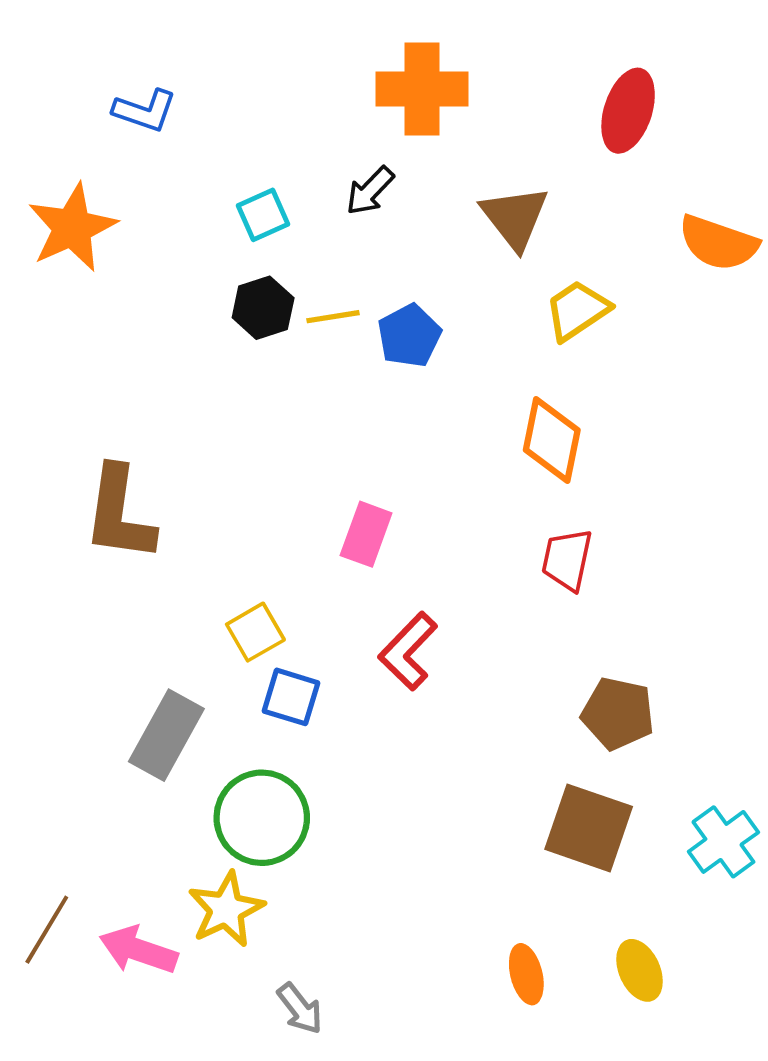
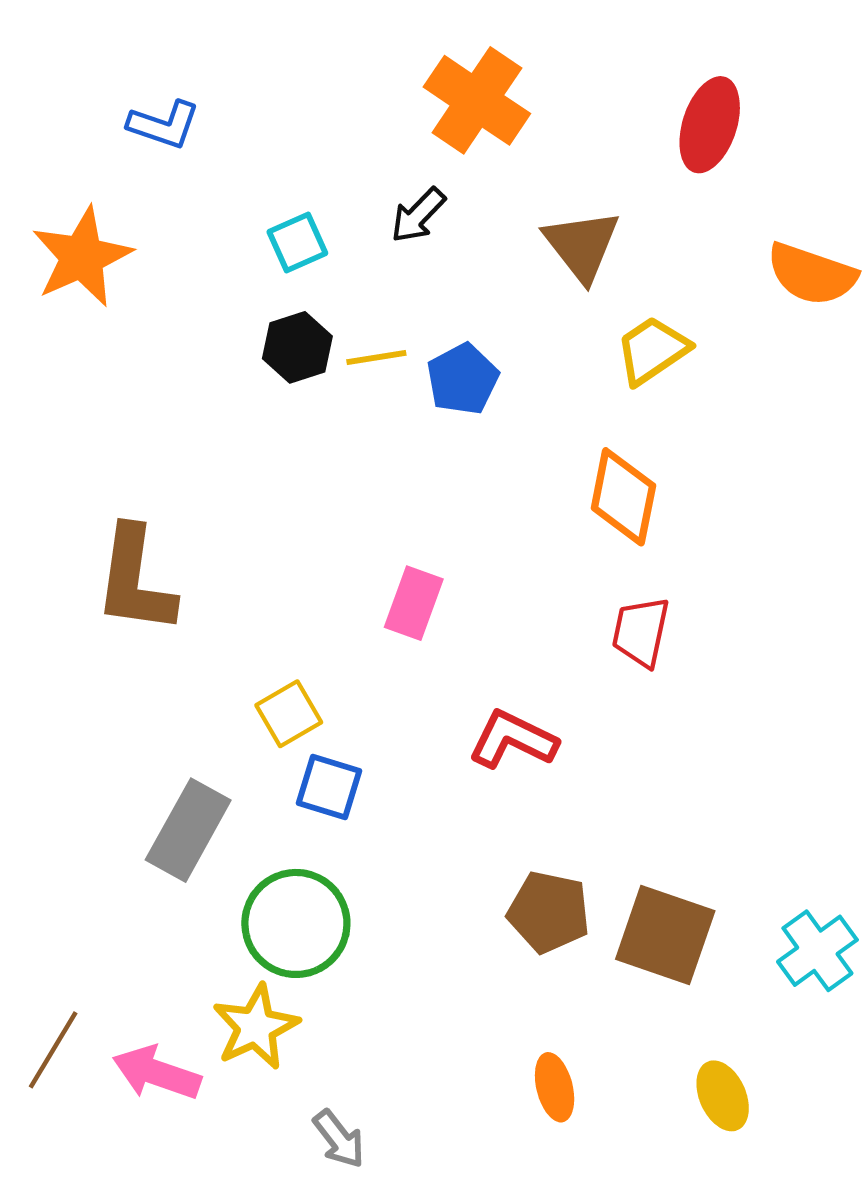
orange cross: (422, 89) -> (477, 100), turned 34
red L-shape: (408, 651) -> (513, 740), moved, turned 72
brown pentagon: (618, 713) -> (549, 912), moved
orange ellipse: (526, 974) -> (555, 1087), moved

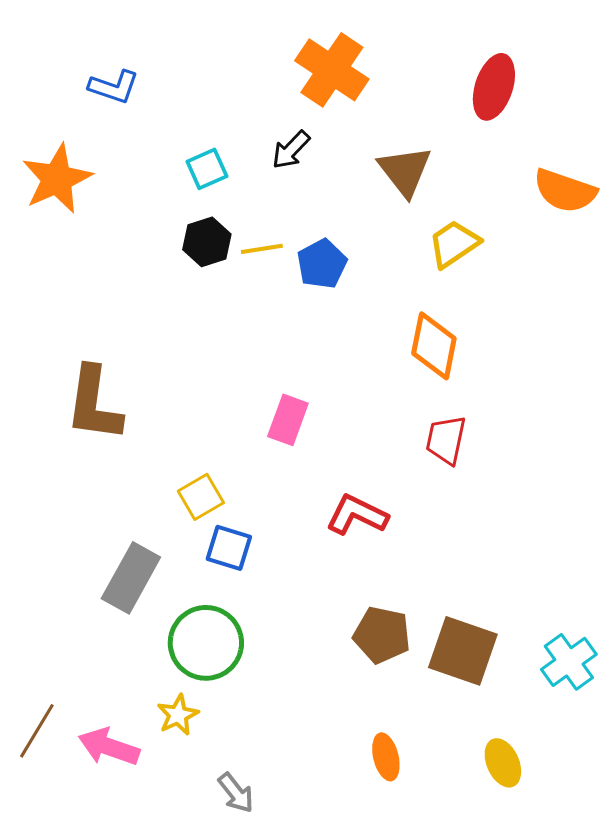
yellow star: (256, 1027) -> (178, 715), size x0.7

